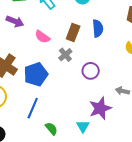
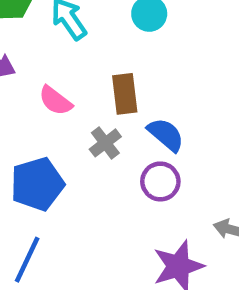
blue semicircle: (98, 28) -> (166, 135), moved, turned -48
brown rectangle: (73, 32) -> (125, 94), turned -30

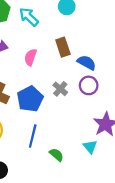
pink semicircle: (55, 101) -> (30, 57), turned 84
gray cross: (105, 143) -> (60, 89), moved

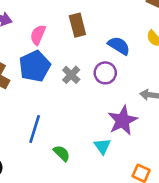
blue semicircle: (87, 63) -> (119, 46), moved
blue pentagon: (30, 99) -> (35, 66), moved

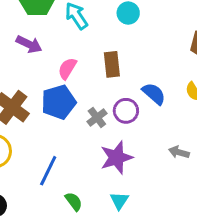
purple circle: (105, 73) -> (126, 111), moved
purple star: (123, 120) -> (116, 158), moved

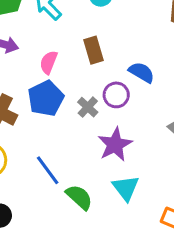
blue line: (48, 171) -> (48, 170), turned -52
green semicircle: (74, 201) -> (79, 197), size x1.4
cyan triangle: (119, 201) -> (126, 188), size x1.4

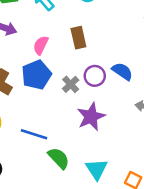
blue semicircle: (142, 72) -> (122, 71), moved
blue line: (48, 170) -> (34, 134), turned -40
cyan triangle: (126, 188) -> (97, 169), moved

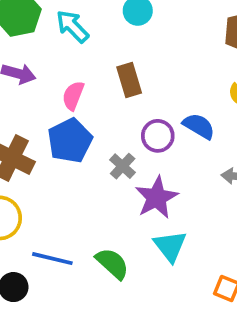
gray cross: (71, 84) -> (123, 166), moved
blue line: (34, 134) -> (52, 259), moved
cyan triangle: (97, 169) -> (170, 246), moved

